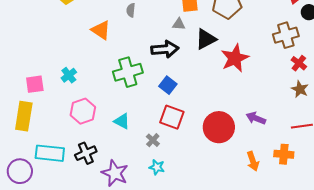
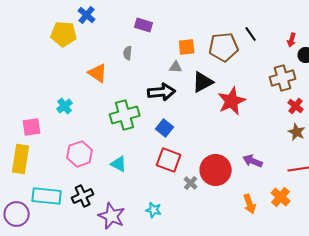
cyan cross: (69, 75) -> (65, 106), moved
gray cross: (153, 140) -> (191, 183), moved
orange cross: (284, 154) -> (281, 197), turned 36

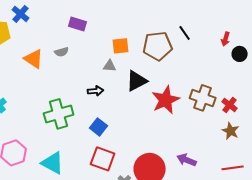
gray semicircle: (128, 53) -> (62, 52), turned -112
orange triangle: (98, 73) -> (34, 59), moved
brown cross: (283, 78) -> (203, 98), moved, turned 35
black arrow: (162, 92) -> (96, 91), size x0.6
cyan triangle: (119, 164) -> (53, 163), size x1.4

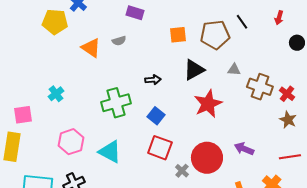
red arrow: (226, 39) -> (279, 18), moved
gray triangle: (110, 66) -> (234, 70), moved
red star: (166, 100) -> (208, 104), moved

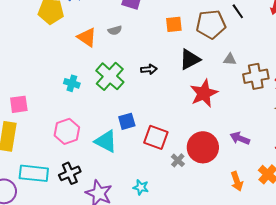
brown cross: (260, 87) -> (256, 76), turned -30
cyan cross: (56, 94) -> (72, 83), moved, turned -35
green cross: (116, 103) -> (110, 76), moved, turned -32
blue square: (156, 116) -> (127, 121), moved, turned 36

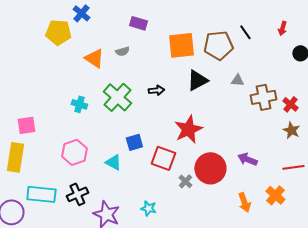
orange square: (174, 24) -> (181, 45), size x1.6
red star: (204, 93) -> (188, 129), moved
cyan triangle: (106, 141) -> (113, 162), size x0.7

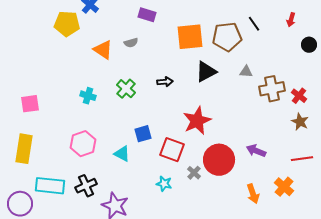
green cross: (117, 97) -> (126, 89), size x0.7
pink square: (26, 125) -> (30, 104), moved
cyan star: (148, 208) -> (164, 184), moved

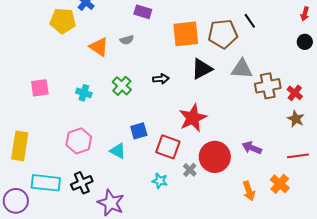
red arrow: (291, 20) -> (305, 14), moved
gray triangle: (246, 72) -> (242, 69), size x1.6
pink square: (30, 104) -> (40, 88), moved

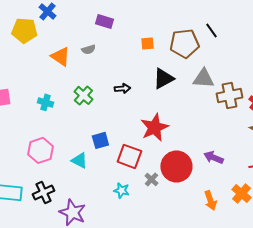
orange square: (186, 34) -> (147, 43), size x0.5

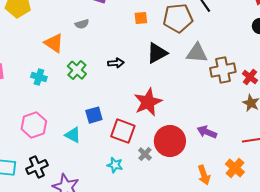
orange triangle: (60, 56) -> (54, 43), moved

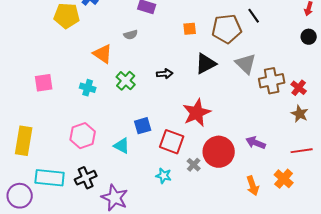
gray triangle: (197, 53) -> (246, 64), turned 40

